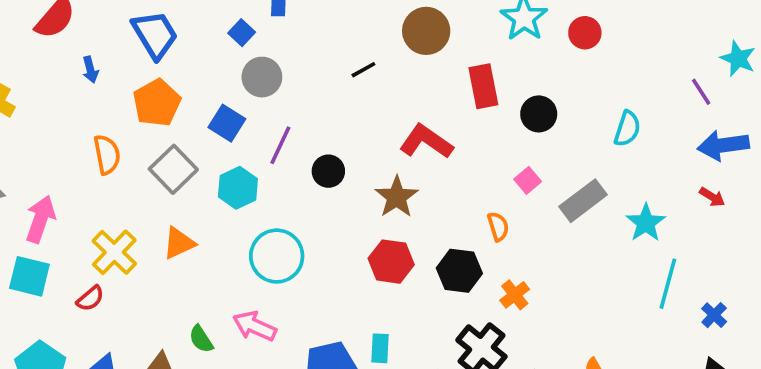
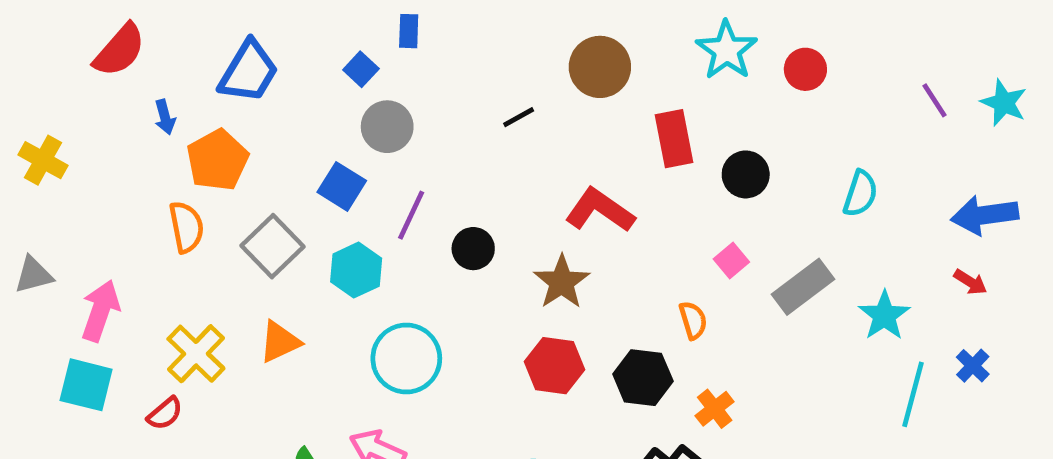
blue trapezoid: (155, 35) -> (249, 72), turned 62
purple line: (701, 92) -> (934, 100), moved
orange pentagon: (157, 103) -> (217, 160), moved
blue cross: (714, 315) -> (973, 366), moved

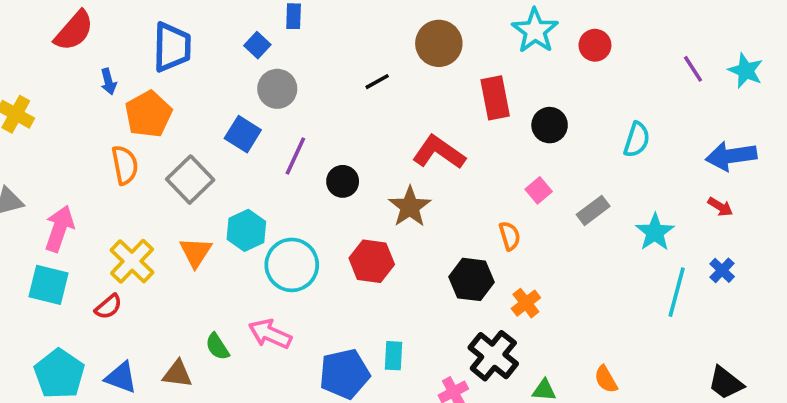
blue trapezoid: (249, 72) -> (172, 47), turned -30
cyan hexagon: (356, 270) -> (246, 230), moved
gray rectangle: (803, 287) -> (593, 210), size x0.7
orange triangle: (280, 342) -> (196, 252), turned -32
red hexagon: (554, 366) -> (372, 261), moved

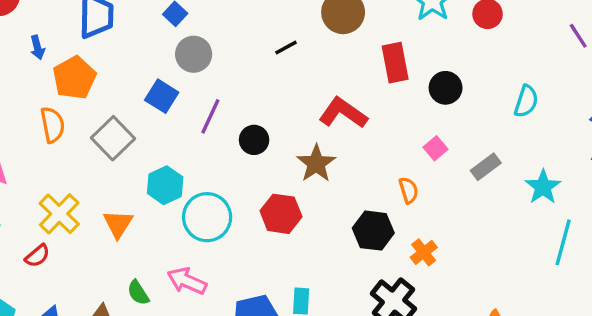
orange triangle: (196, 252) -> (118, 224), moved

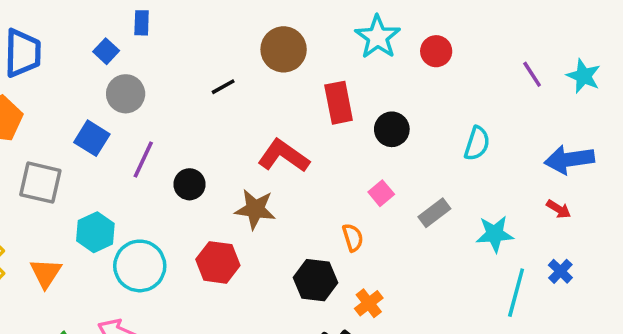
gray square: (113, 138) -> (40, 183), turned -33
brown star: (316, 163) -> (255, 209), turned -30
cyan star: (543, 187) -> (495, 234), turned 30

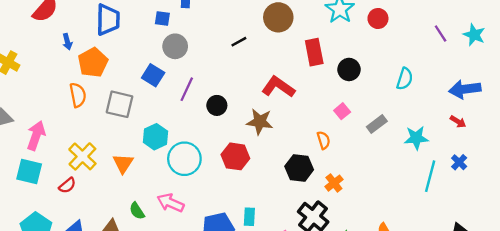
blue square: (106, 51) -> (162, 18), turned -35

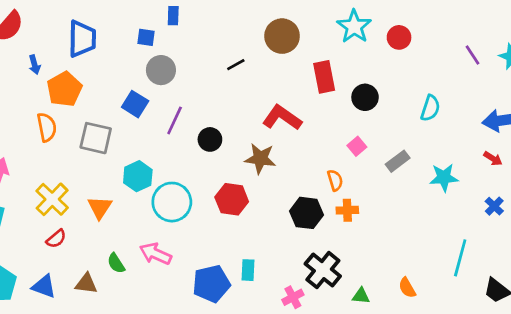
cyan line: (430, 176) -> (460, 258), moved
orange cross: (334, 183) -> (347, 210), moved, turned 36
red semicircle: (67, 185) -> (56, 239), moved

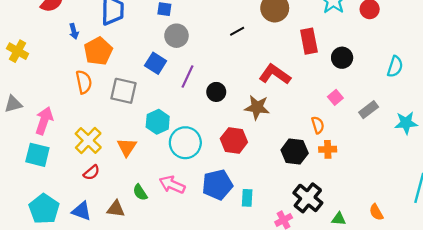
blue pentagon: (211, 284) -> (217, 185), moved

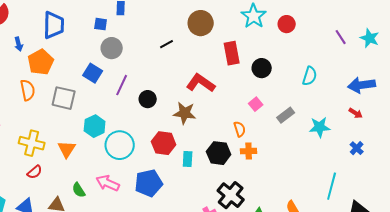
yellow cross: (88, 140) -> (32, 143), turned -30
cyan rectangle: (247, 198) -> (188, 159), moved

